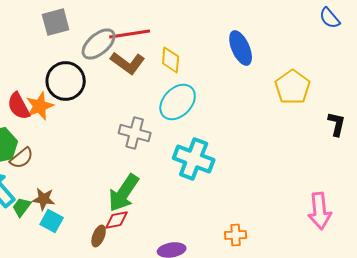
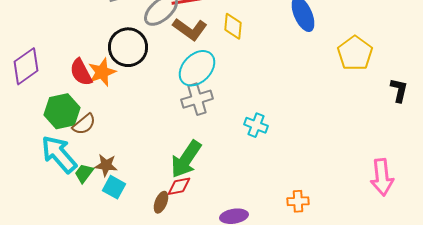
cyan ellipse: (178, 102) -> (197, 68), moved
gray cross: (135, 133) -> (197, 99), turned -32
cyan cross: (194, 159) -> (256, 125), size x0.6

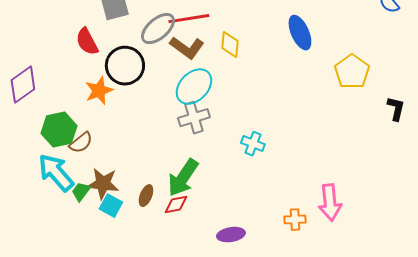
red semicircle: (81, 72) -> (87, 42), moved
brown star: (106, 165) -> (103, 184), size x1.4
pink arrow: (382, 177) -> (330, 203), moved
brown ellipse: (161, 202) -> (146, 196), moved

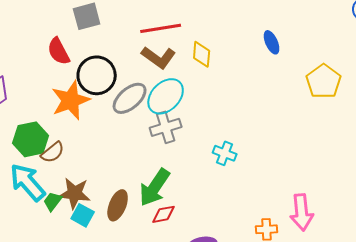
gray ellipse: (158, 29) -> (130, 98), moved
blue ellipse: (300, 33) -> (272, 42), size x0.7
orange star: (99, 91) -> (71, 100), size x1.4
brown ellipse: (146, 196) -> (118, 205), size x1.4
red diamond: (176, 205) -> (164, 214), moved

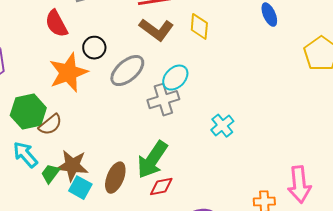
black circle: (97, 75) -> (94, 48), size x0.6
cyan ellipse: (166, 96) -> (175, 78), moved, size x0.7
cyan cross: (225, 153) -> (222, 126), turned 30
cyan arrow: (28, 182) -> (25, 155), size x0.7

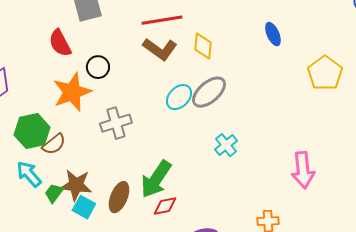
gray ellipse: (127, 71) -> (209, 92), moved
gray cross: (163, 100) -> (116, 123), moved
pink arrow: (299, 185) -> (303, 170), moved

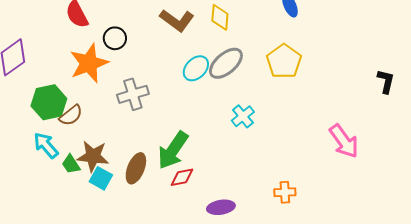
yellow pentagon: (325, 73) -> (284, 61), moved
pink arrow: (303, 170) -> (344, 141), moved, turned -30
green trapezoid: (54, 193) -> (71, 164), turned -70

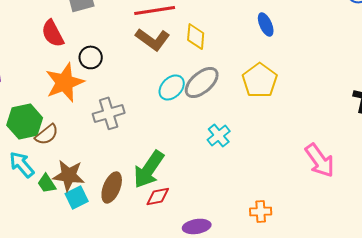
cyan square: (101, 178) -> (77, 197), turned 35

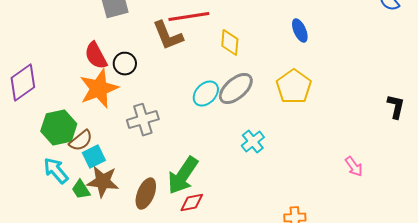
red semicircle: (53, 33) -> (96, 56), moved
brown L-shape: (153, 39) -> (168, 36), moved, turned 32
pink arrow: (320, 160) -> (354, 167), size x0.6
cyan square: (77, 197) -> (94, 157), moved

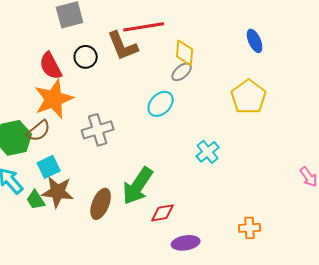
black circle: (125, 64) -> (86, 57), moved
gray ellipse: (236, 89) -> (182, 72), moved, size x0.6
brown semicircle: (81, 141) -> (39, 131), moved
red diamond: (192, 203) -> (163, 213), moved

